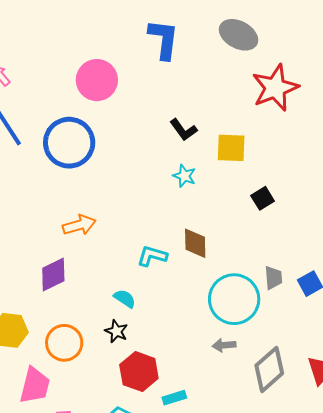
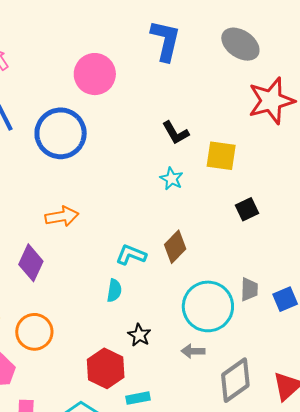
brown diamond: (195, 243) -> (175, 247), turned 40
purple diamond: (53, 274) -> (31, 263), turned -45
cyan semicircle: (125, 298) -> (114, 291), moved, turned 60
black star: (116, 331) -> (139, 335), moved

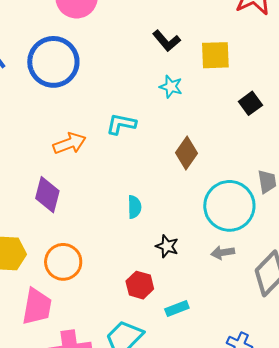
cyan L-shape: (131, 255) -> (121, 124), moved
red hexagon: (106, 368) -> (140, 285), size x0.7

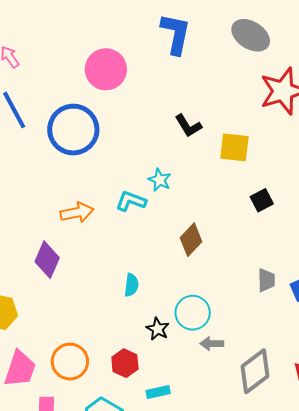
cyan star: (171, 87) -> (160, 180), moved
cyan circle: (229, 206) -> (193, 313), moved, size x0.7
orange circle: (63, 262) -> (70, 362), moved

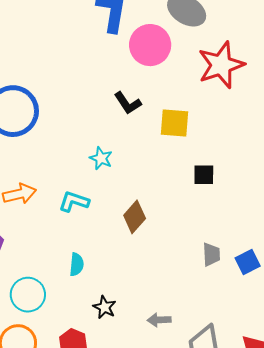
pink circle: (106, 69) -> (150, 45), moved
black square: (262, 200) -> (204, 175), turned 30
cyan L-shape: (131, 201) -> (74, 202), moved
cyan circle: (193, 313) -> (28, 295), moved

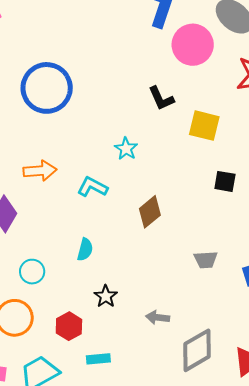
gray trapezoid: (211, 255) -> (206, 260), moved, turned 80
cyan circle: (28, 295) -> (32, 272), size x0.7

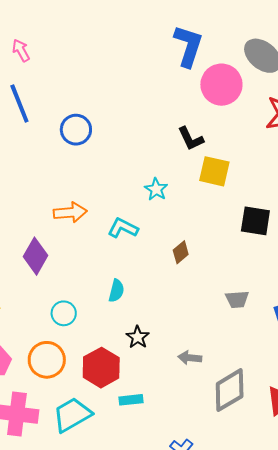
blue circle: (47, 88) -> (76, 130), size x0.6
yellow square: (204, 126) -> (214, 171), moved
black square: (225, 181) -> (255, 221), size x1.4
brown diamond: (150, 212) -> (181, 252), size x0.7
red hexagon: (69, 326) -> (101, 368), size x1.4

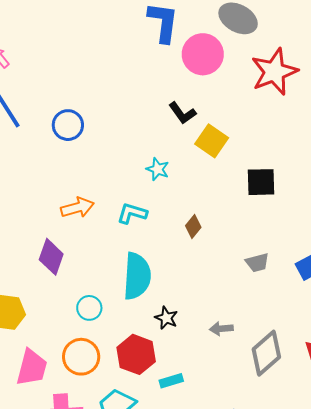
yellow square: (214, 171) -> (212, 141), turned 32
cyan semicircle: (116, 291) -> (137, 276), size x2.0

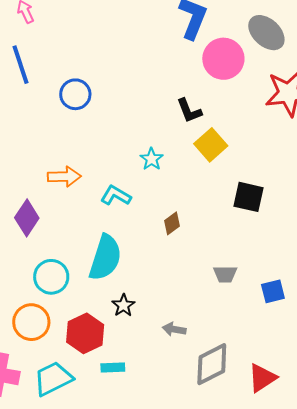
cyan circle: (89, 308) -> (51, 277), size x1.4

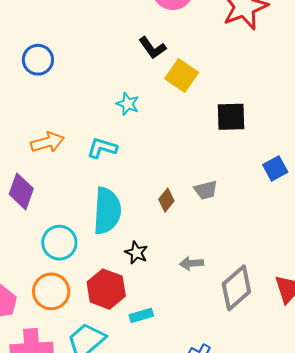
brown diamond: (172, 223) -> (166, 200), moved
gray trapezoid: (225, 274) -> (206, 190), moved
blue square: (273, 291) -> (275, 168), moved

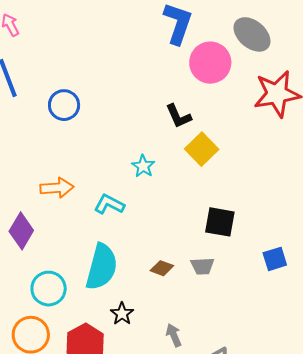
black square: (231, 117) -> (220, 222), moved
brown diamond: (166, 200) -> (162, 268), turned 60
gray arrow: (191, 263) -> (174, 335), turned 60

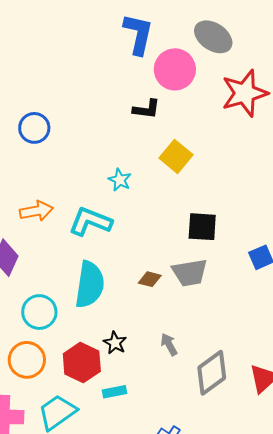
black L-shape: (179, 116) -> (146, 109), moved, turned -52
cyan L-shape: (109, 204) -> (90, 222), size x1.4
gray trapezoid: (202, 266) -> (190, 273), size x1.5
black star: (122, 314) -> (115, 343), moved

